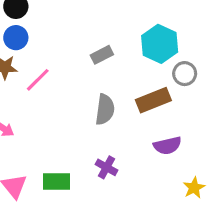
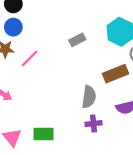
gray semicircle: (105, 110) -> (89, 97), moved
purple cross: (106, 167) -> (93, 124), moved, turned -35

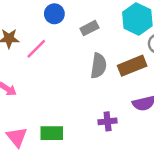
blue circle: (13, 27) -> (54, 14), moved
gray semicircle: (89, 97) -> (98, 66), moved

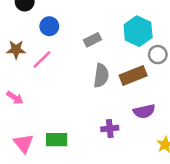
blue circle: (54, 14) -> (49, 26), moved

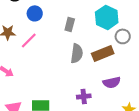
gray rectangle: (92, 40) -> (70, 24), turned -48

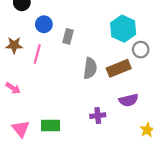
gray rectangle: (70, 24) -> (68, 36), moved
pink line: (29, 40) -> (37, 54), turned -30

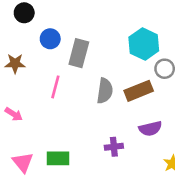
gray rectangle: (68, 36) -> (79, 53), size x1.5
pink line: (37, 54) -> (55, 87), moved

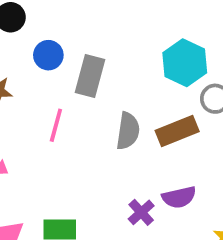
purple semicircle: (150, 129) -> (179, 197), moved
purple cross: (114, 147) -> (141, 212), turned -36

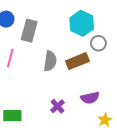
purple semicircle: (179, 197) -> (90, 98), moved

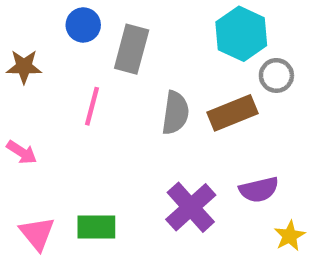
purple cross: (57, 106) -> (191, 207), size x1.6

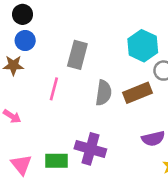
blue circle: (83, 25) -> (25, 41), moved
purple cross: (191, 207) -> (90, 149), moved, turned -32

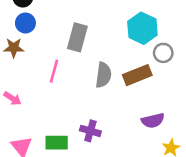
purple cross: (90, 149) -> (90, 131), size x0.7

